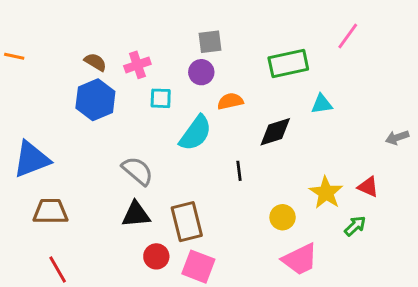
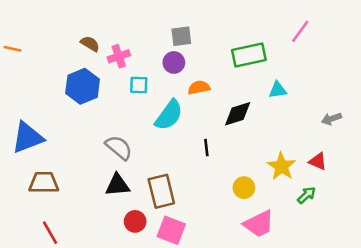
brown semicircle: (95, 62) -> (90, 44), moved
gray arrow: (397, 137) -> (331, 119), moved

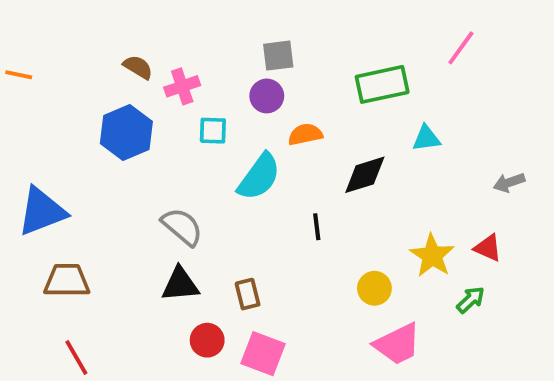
brown rectangle: (161, 191) -> (248, 294), size x0.6

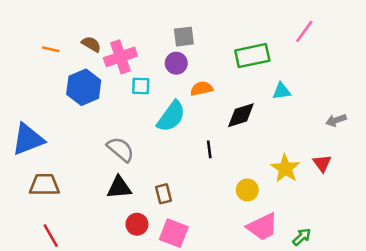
orange line: (19, 75) -> (51, 49), moved
pink cross: (182, 86) -> (120, 57), size x1.4
red triangle: (488, 248) -> (322, 163), turned 30
green arrow: (471, 300) -> (302, 237), moved

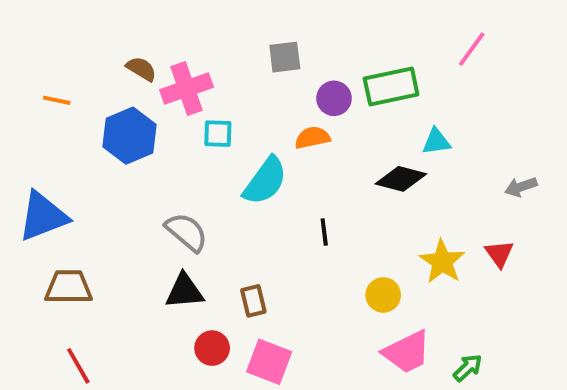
orange line: (51, 49) -> (57, 100), moved
purple circle: (176, 63) -> (334, 98), moved
black diamond: (241, 115) -> (401, 179), moved, turned 32

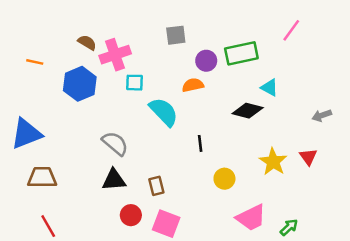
cyan triangle: (436, 142) -> (269, 87), turned 36
cyan semicircle: (265, 181) -> (164, 112), turned -80
yellow circle: (383, 295) -> (224, 179), moved

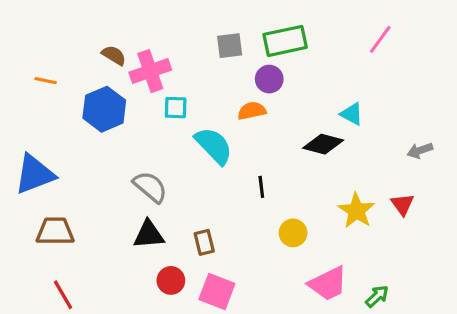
green rectangle: (241, 53) -> (285, 41), moved

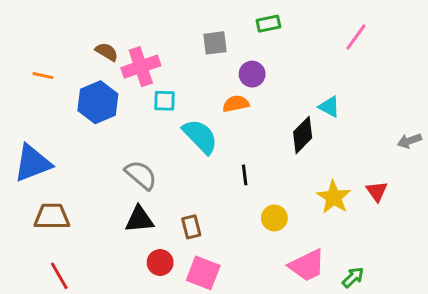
green rectangle: (285, 41) -> (268, 24), moved, size x0.6
black diamond: (323, 144) -> (303, 135), turned -60
gray arrow: (420, 150) -> (409, 141), moved

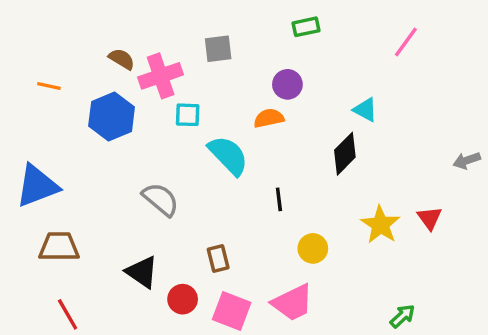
gray square: (215, 43) -> (218, 49), moved
cyan triangle: (329, 107) -> (365, 110), moved
black triangle: (139, 219) -> (142, 272), moved, turned 40
pink trapezoid: (307, 265) -> (293, 303), moved

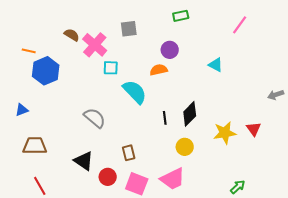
pink cross: (161, 76) -> (95, 45), turned -30
blue hexagon: (112, 116) -> (46, 71), moved
black diamond: (345, 154) -> (190, 114), moved
blue triangle: (37, 186) -> (22, 110), size x0.5
yellow star: (380, 225) -> (225, 133), turned 30

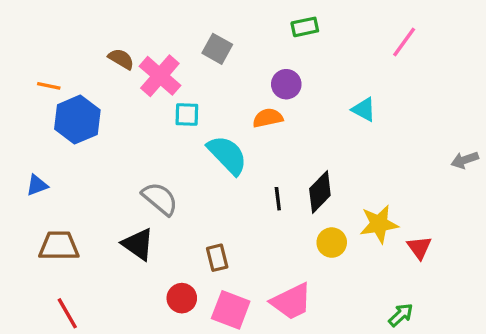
gray square: (129, 29) -> (217, 49), turned 36
red triangle: (254, 129) -> (419, 248), moved
yellow circle: (185, 147) -> (332, 243), moved
black triangle: (84, 161) -> (138, 244), moved

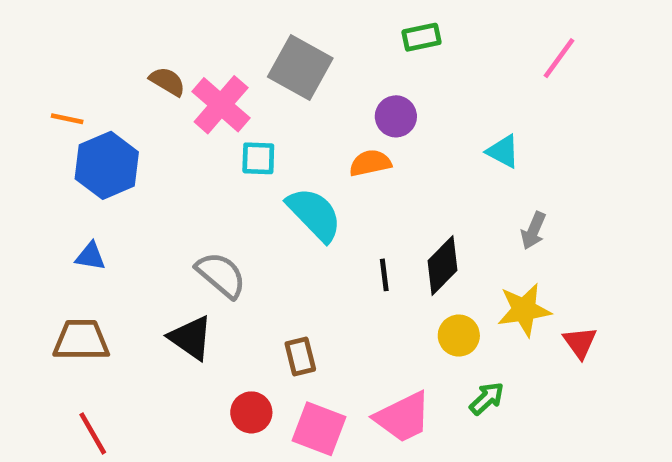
gray square: (217, 49) -> (300, 67), size x1.5
gray arrow: (465, 160) -> (533, 231), moved, turned -48
blue triangle: (37, 185) -> (90, 256), moved, turned 30
green arrow: (401, 315) -> (487, 398), moved

